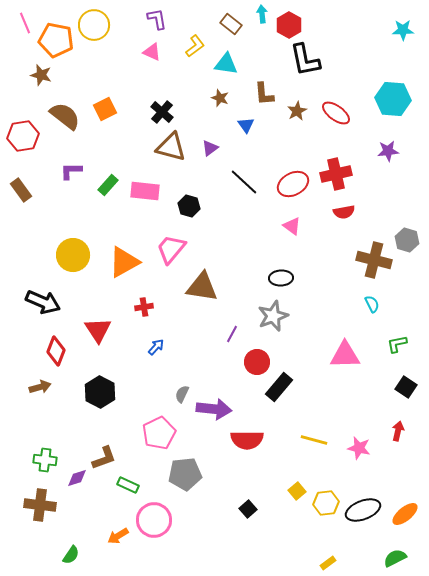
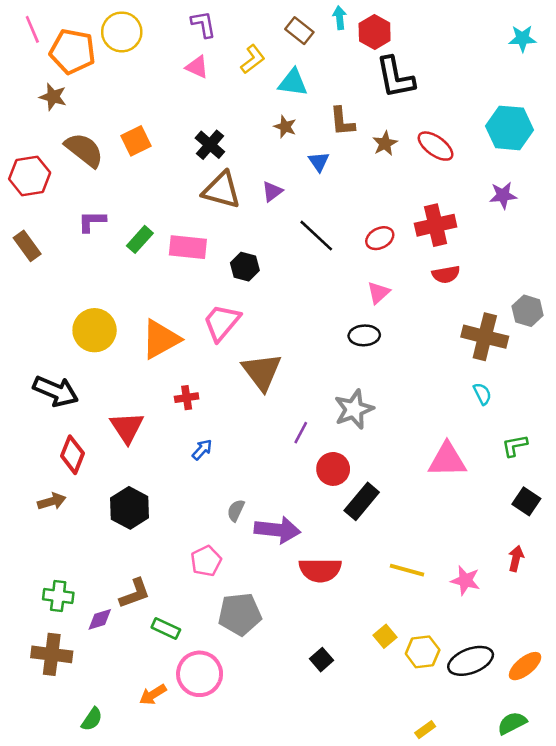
red ellipse: (293, 184) -> (380, 238), size x0.7
pink triangle: (292, 226) -> (378, 293), turned 42
black ellipse: (281, 278) -> (364, 335), moved
brown triangle: (202, 287) -> (262, 372), turned 44
pink pentagon: (159, 433) -> (206, 561), size x0.7

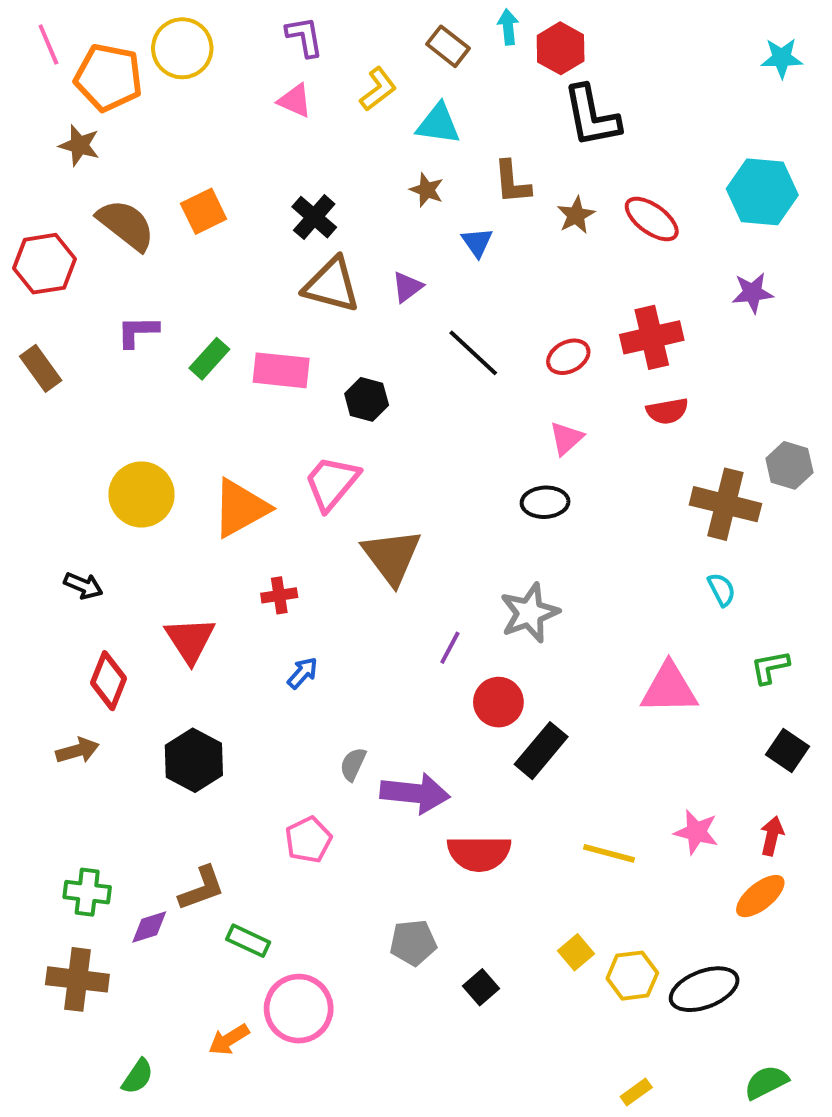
black arrow: (56, 391) -> (83, 586), size x0.6
pink star: (465, 580) -> (696, 832), moved
gray pentagon: (240, 614) -> (413, 943), moved, size x0.7
orange ellipse: (525, 666) -> (760, 896), moved

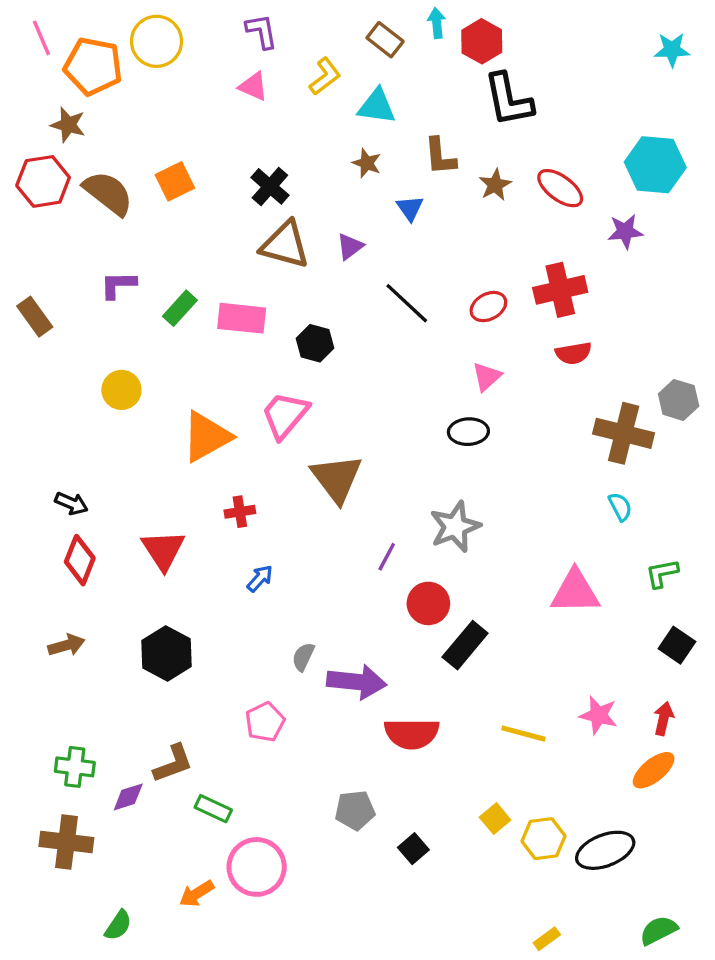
red hexagon: (45, 264) -> (43, 181), moved
purple star: (753, 293) -> (625, 231), moved
yellow circle: (142, 494) -> (121, 390), moved, size x0.7
red diamond: (109, 681) -> (80, 560), moved

